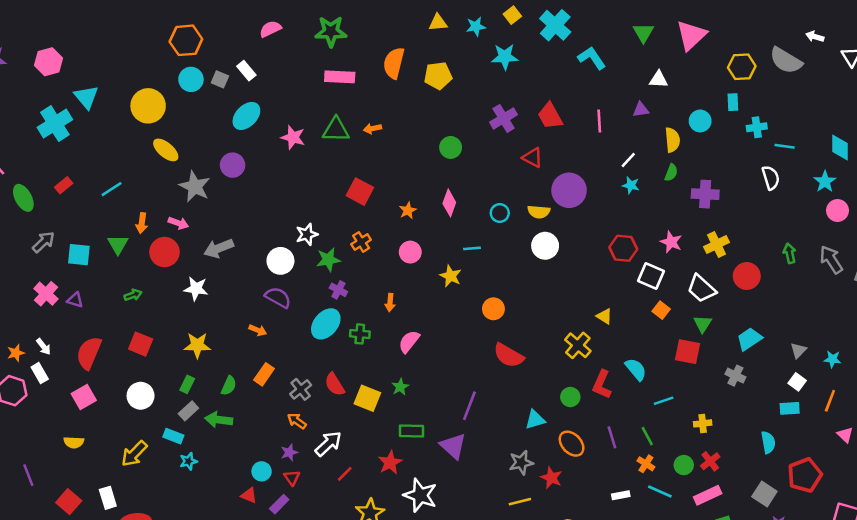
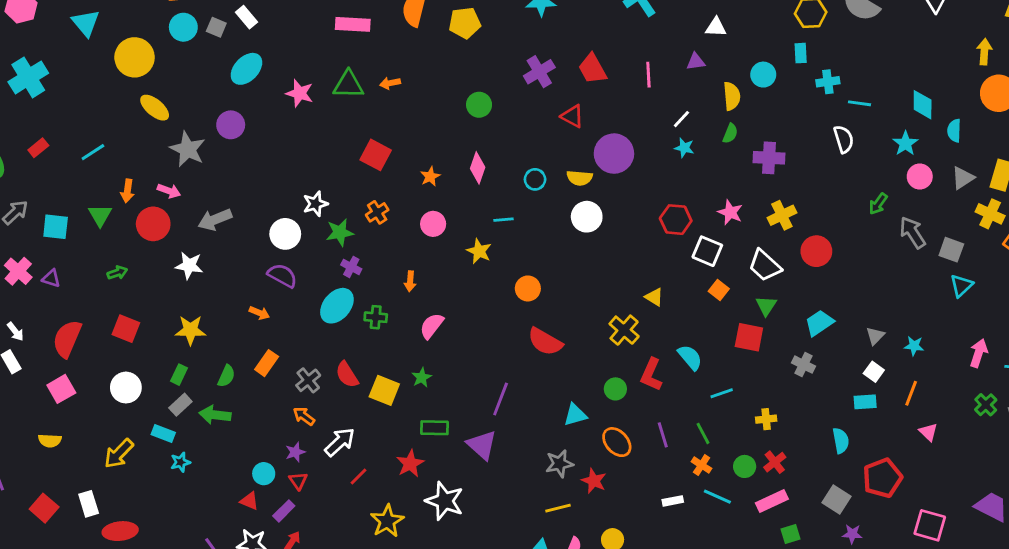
cyan triangle: (86, 97) -> (86, 23), moved
green arrow: (790, 253) -> (878, 204), moved, turned -132

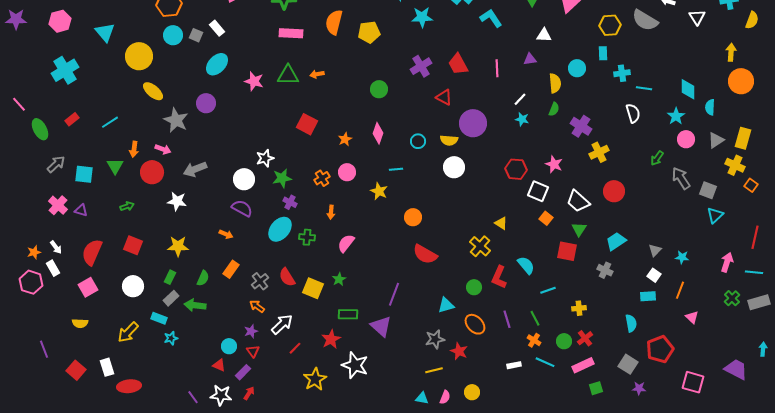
purple cross: (769, 158) -> (581, 126), turned 30
orange cross: (377, 212) -> (322, 178), moved
yellow cross: (782, 215) -> (599, 152), moved

